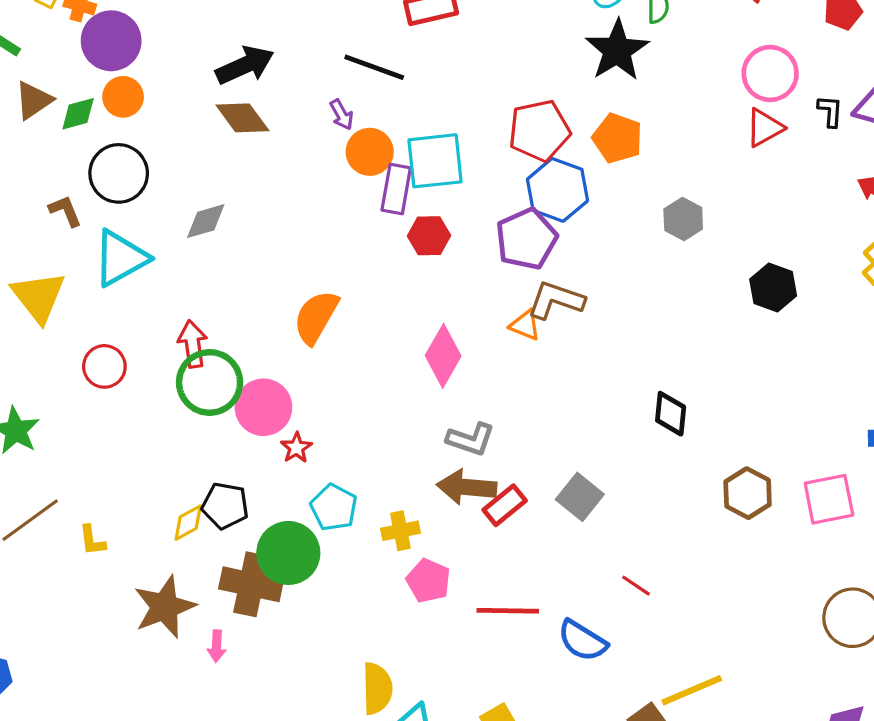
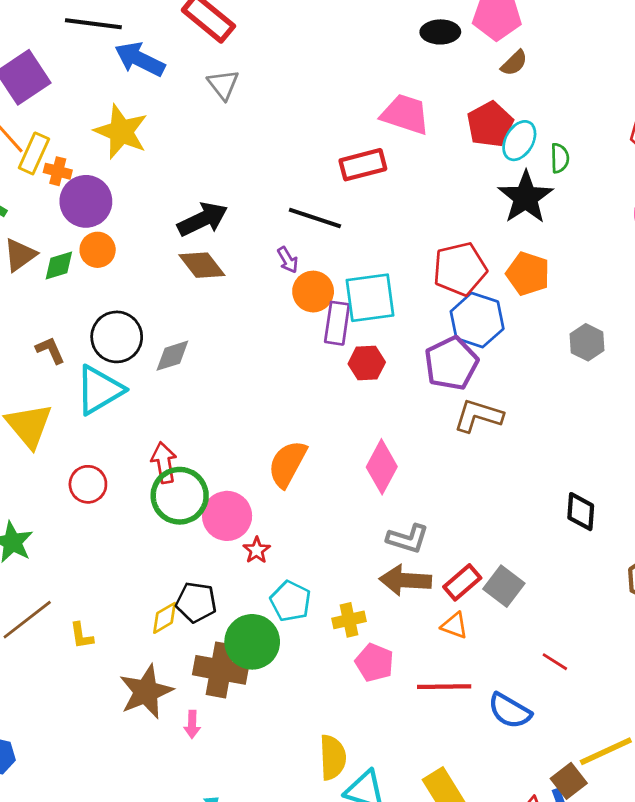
black circle: (119, 173) -> (117, 337), moved
orange semicircle: (316, 317) -> (287, 464), moved
orange triangle: (525, 325) -> (454, 625), moved
red rectangle: (505, 505) -> (462, 582), moved

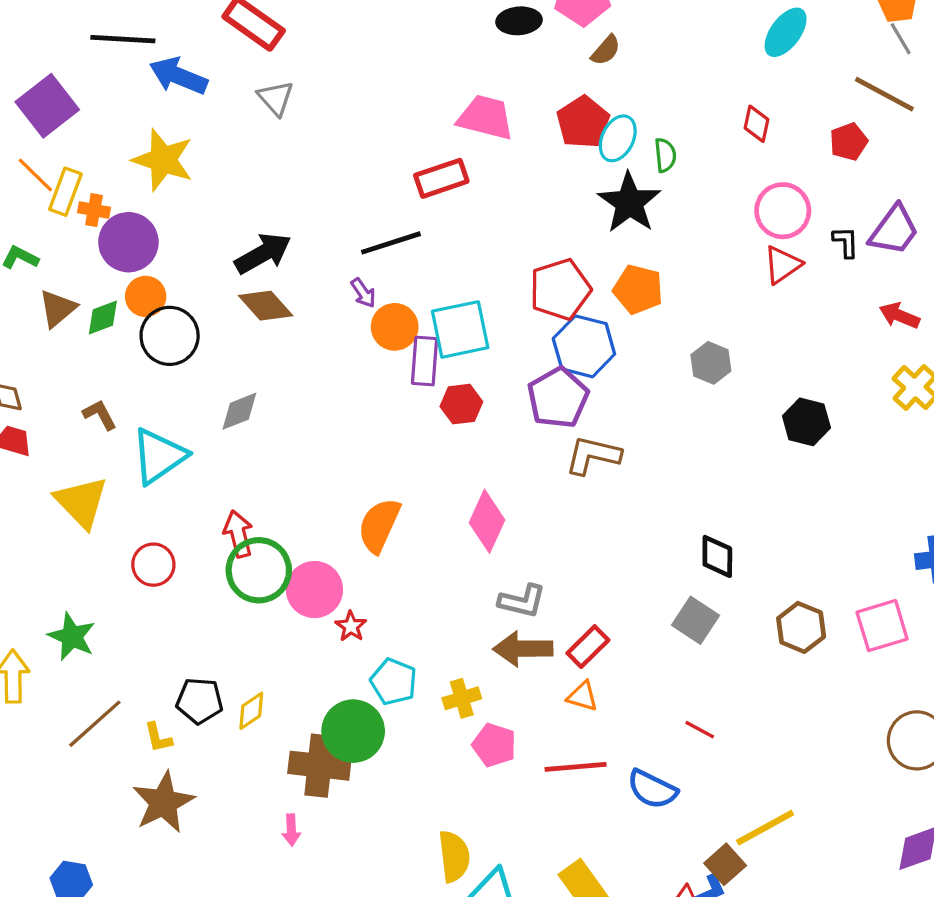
black line: (315, 218) -> (391, 243), turned -32
black circle: (117, 337) -> (170, 336), moved
gray square: (504, 586) -> (696, 620), moved
black pentagon: (196, 602) -> (200, 701), moved
brown star: (146, 692) -> (163, 802), moved

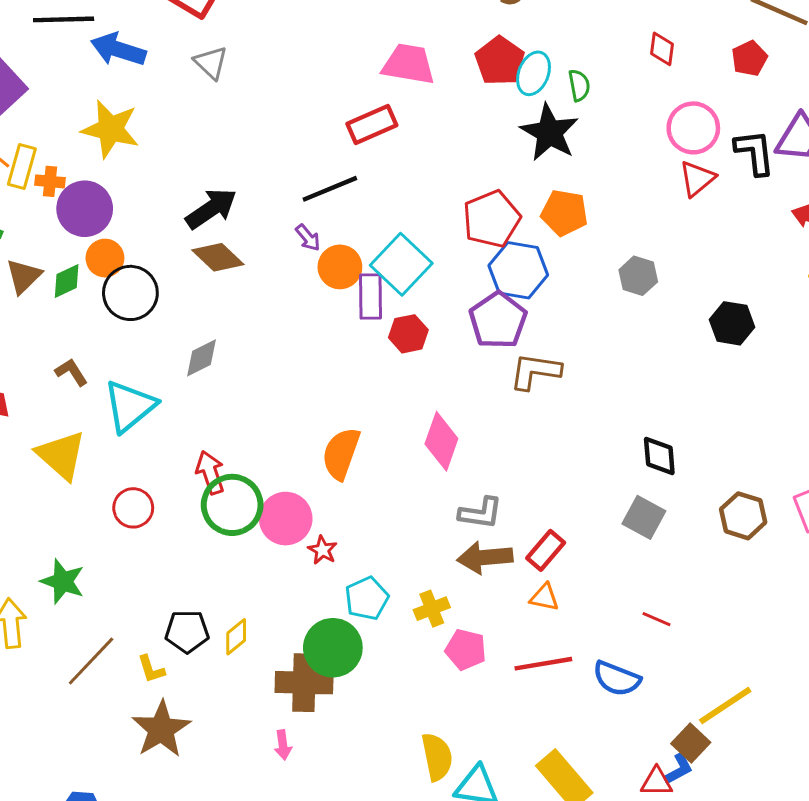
black L-shape: (846, 242) -> (755, 152), size x1.6
cyan square: (460, 329) -> (401, 264), turned -30
cyan pentagon: (394, 682) -> (367, 598), turned 30

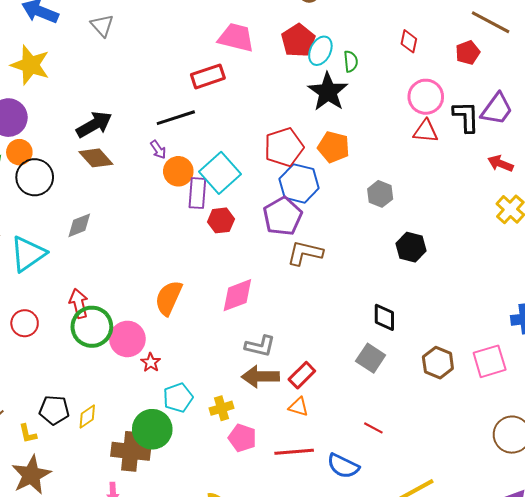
red triangle: (697, 179) -> (426, 131), turned 40
black hexagon: (732, 323) -> (411, 247), moved
pink diamond: (441, 441) -> (237, 295), turned 45

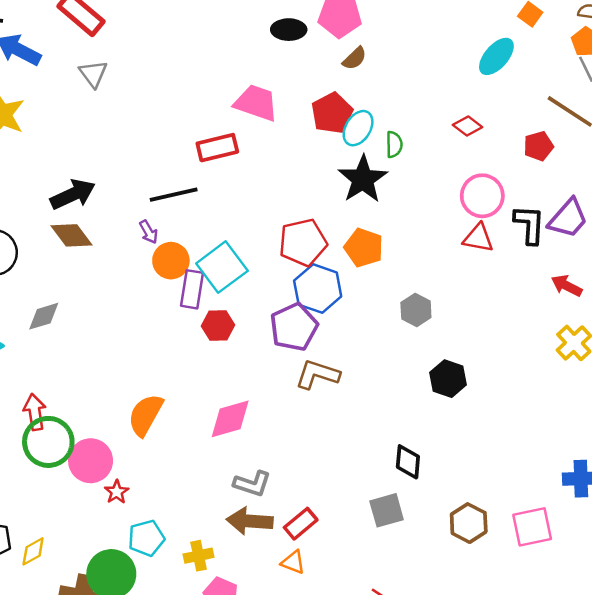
red diamond: (409, 41) -> (468, 126), turned -70
gray square: (371, 358) -> (387, 510), turned 36

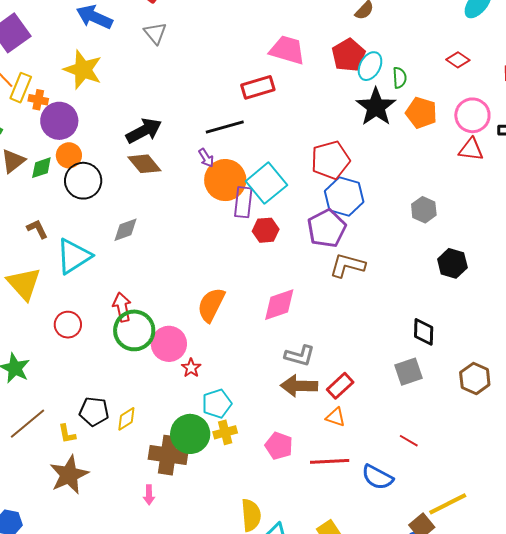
orange pentagon: (364, 248) -> (421, 113), moved
orange circle: (171, 261) -> (225, 180), size x1.4
yellow cross: (199, 556) -> (225, 432), moved

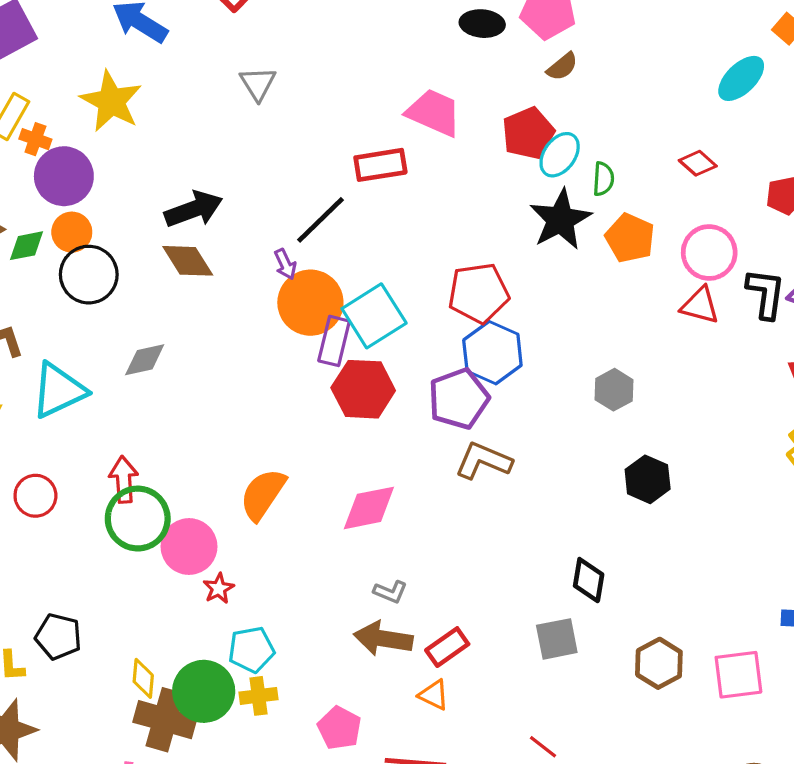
gray triangle: (155, 33) -> (258, 84), moved
black line: (225, 127) -> (321, 220), turned -36
red hexagon: (266, 230) -> (363, 389), size x1.5
gray L-shape: (300, 356) -> (390, 592), size x0.7
yellow diamond: (126, 419) -> (143, 678), moved, turned -60

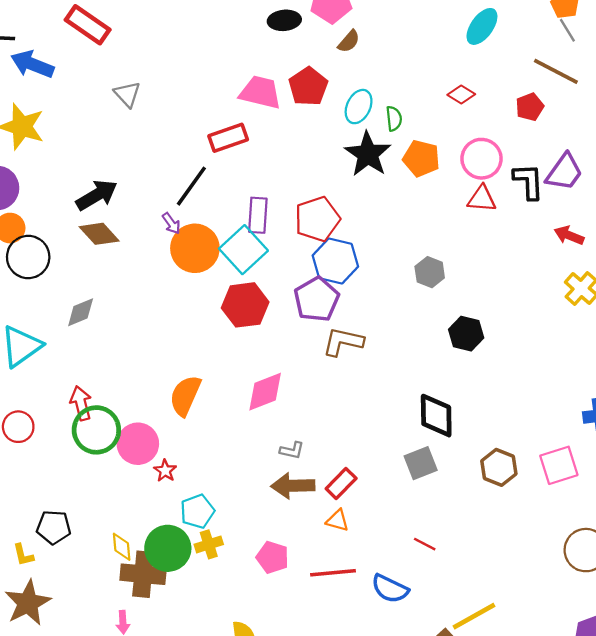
red pentagon: (528, 133) -> (308, 87), moved
purple rectangle: (334, 341) -> (258, 215), moved
black diamond: (589, 580) -> (436, 416), size x1.4

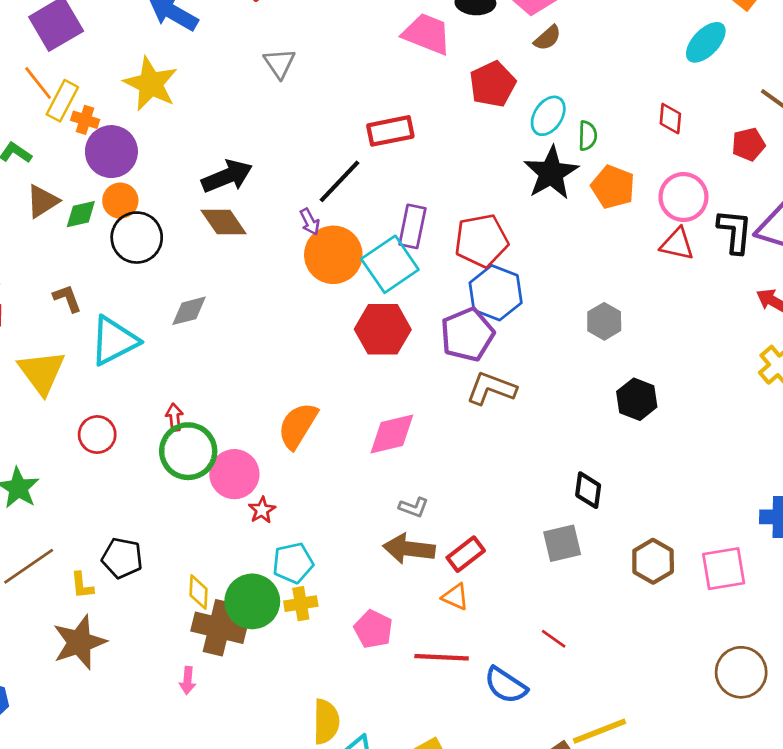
pink trapezoid: (260, 92) -> (427, 34), moved
red diamond: (461, 94) -> (670, 119), turned 56
red arrow: (81, 403) -> (174, 417), size x0.7
black diamond: (436, 416) -> (588, 490), size x0.7

